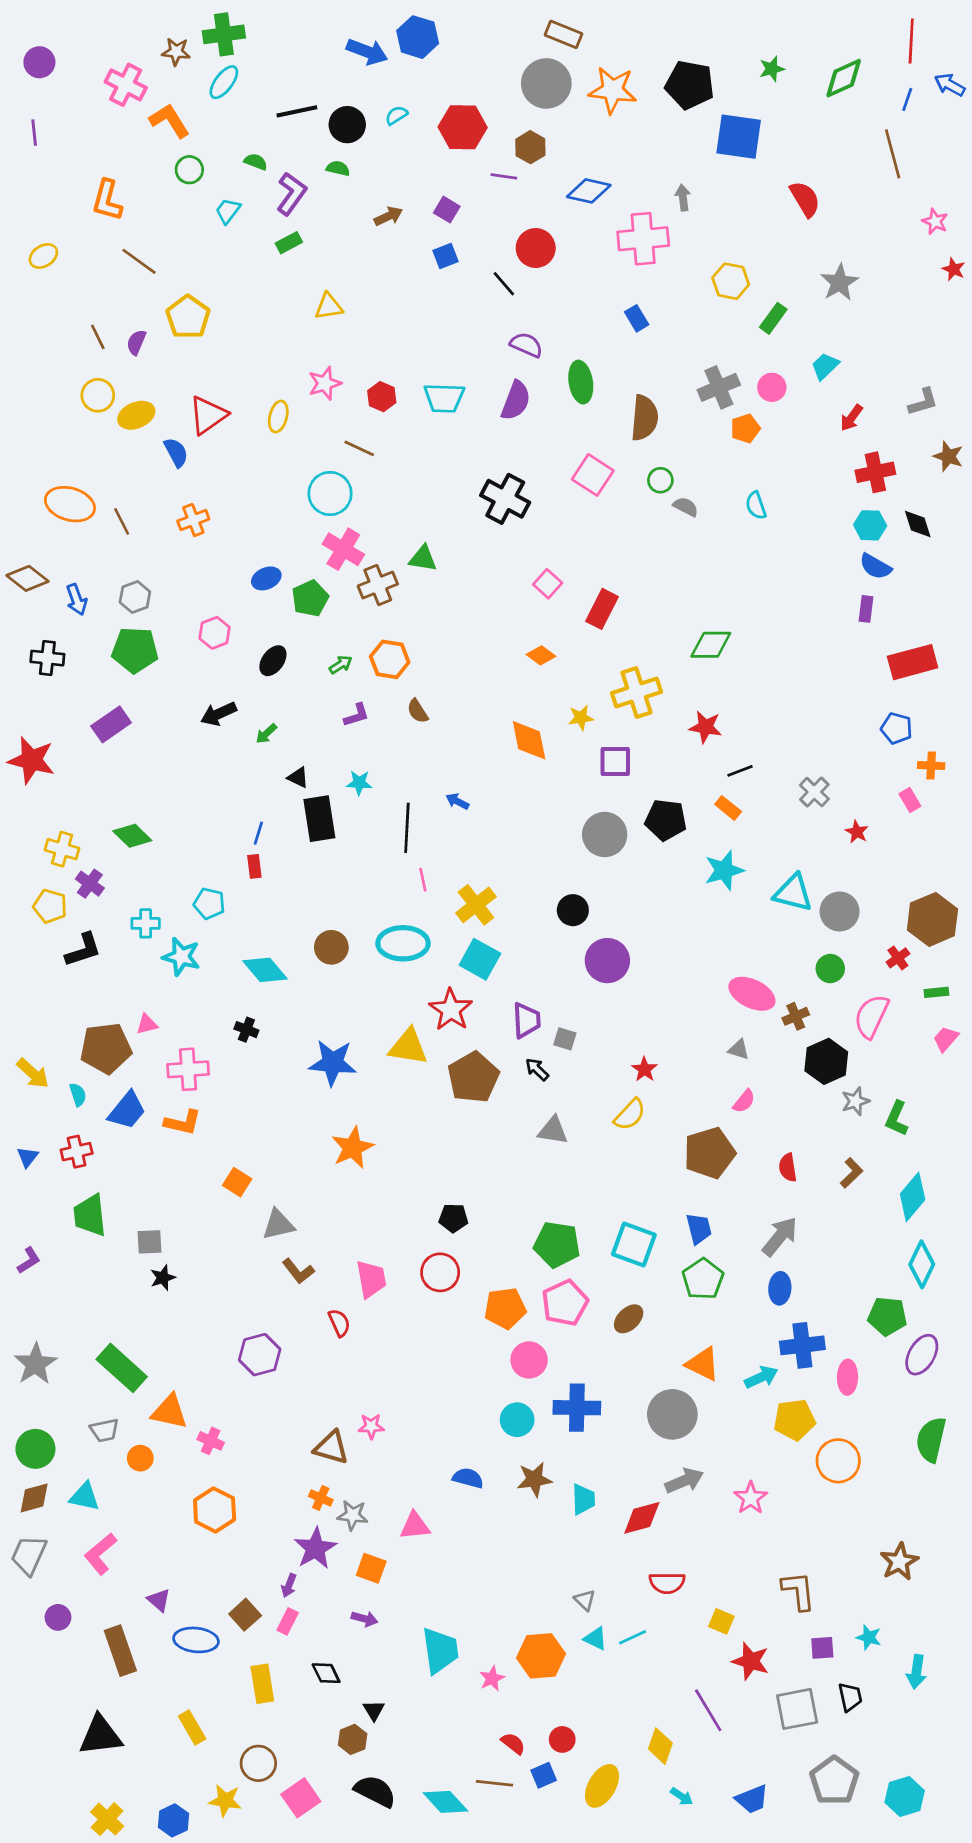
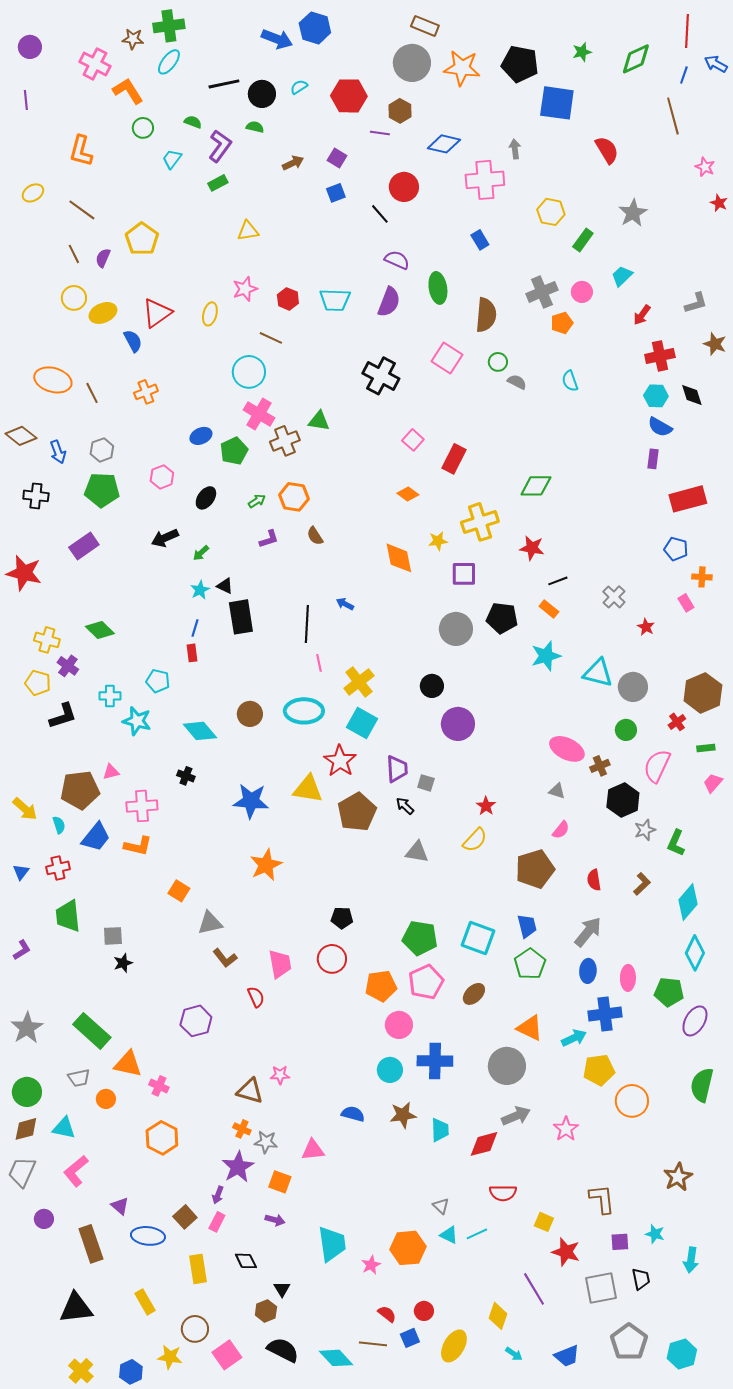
brown line: (139, 261) -> (82, 210), moved
cyan star: (359, 783) -> (200, 590), moved, turned -30
pink ellipse: (848, 1377) -> (628, 978), moved

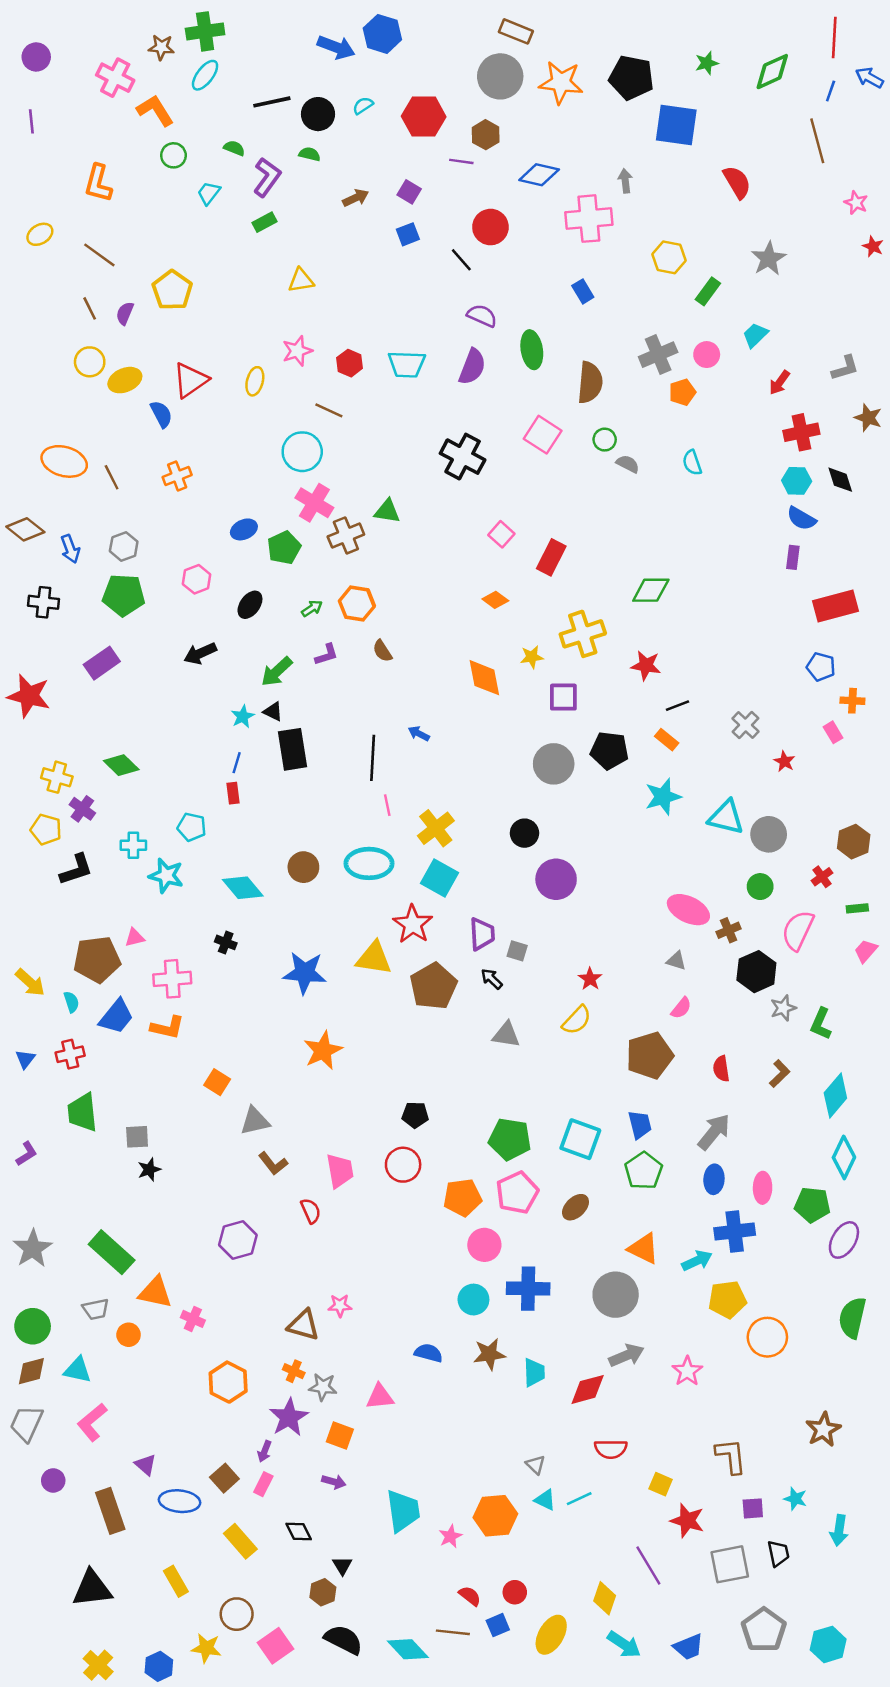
green arrow: (201, 553) -> (277, 672), moved, size x1.6
brown hexagon: (703, 693) -> (854, 842), size x0.7
orange hexagon: (162, 1138) -> (228, 1382), moved
yellow rectangle: (198, 1269) -> (240, 1541), turned -32
cyan arrow: (514, 1354) -> (624, 1644), size x1.6

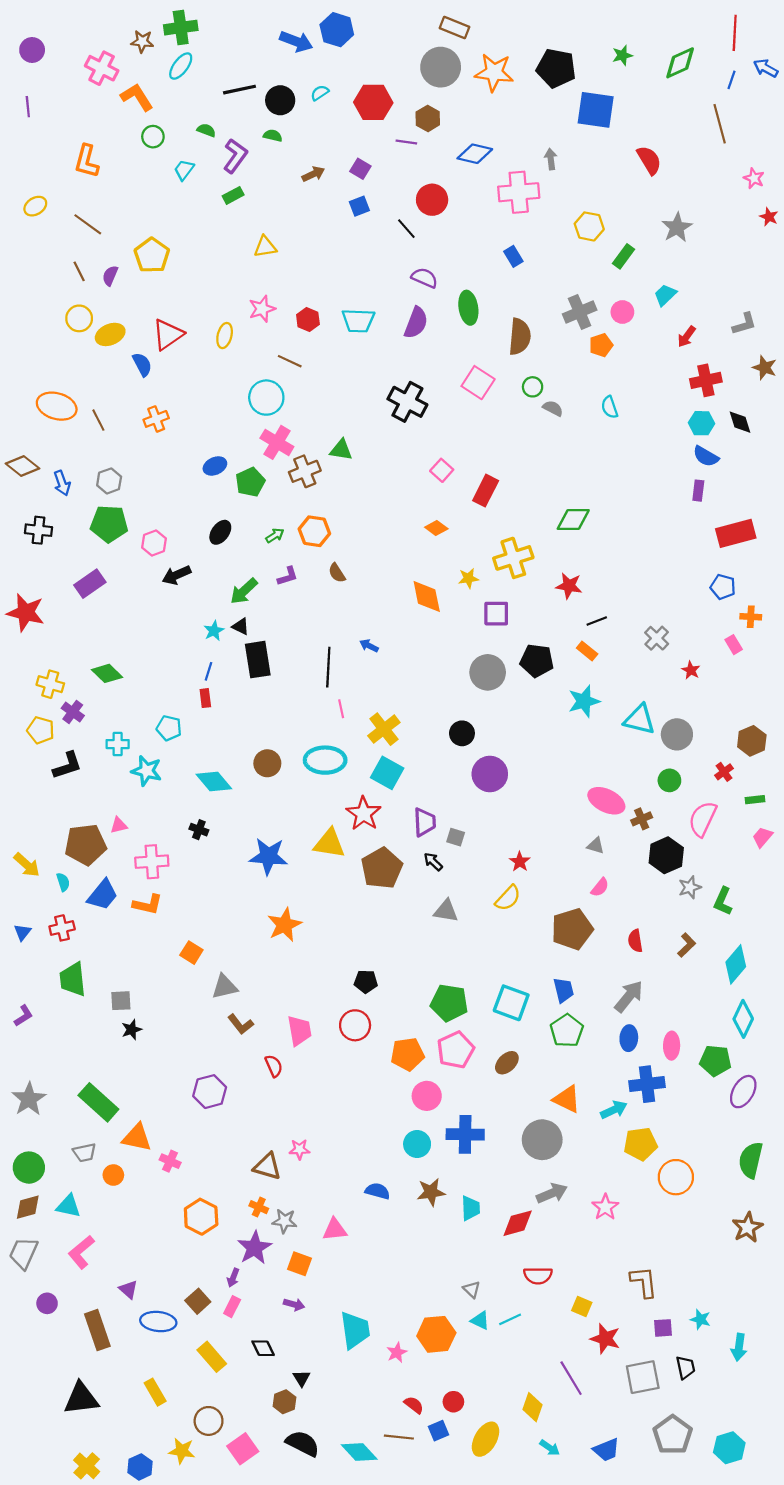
pink hexagon: (197, 579) -> (154, 543), moved
brown star: (823, 1429) -> (748, 1227), moved
cyan arrow: (624, 1644) -> (550, 1448), size x0.7

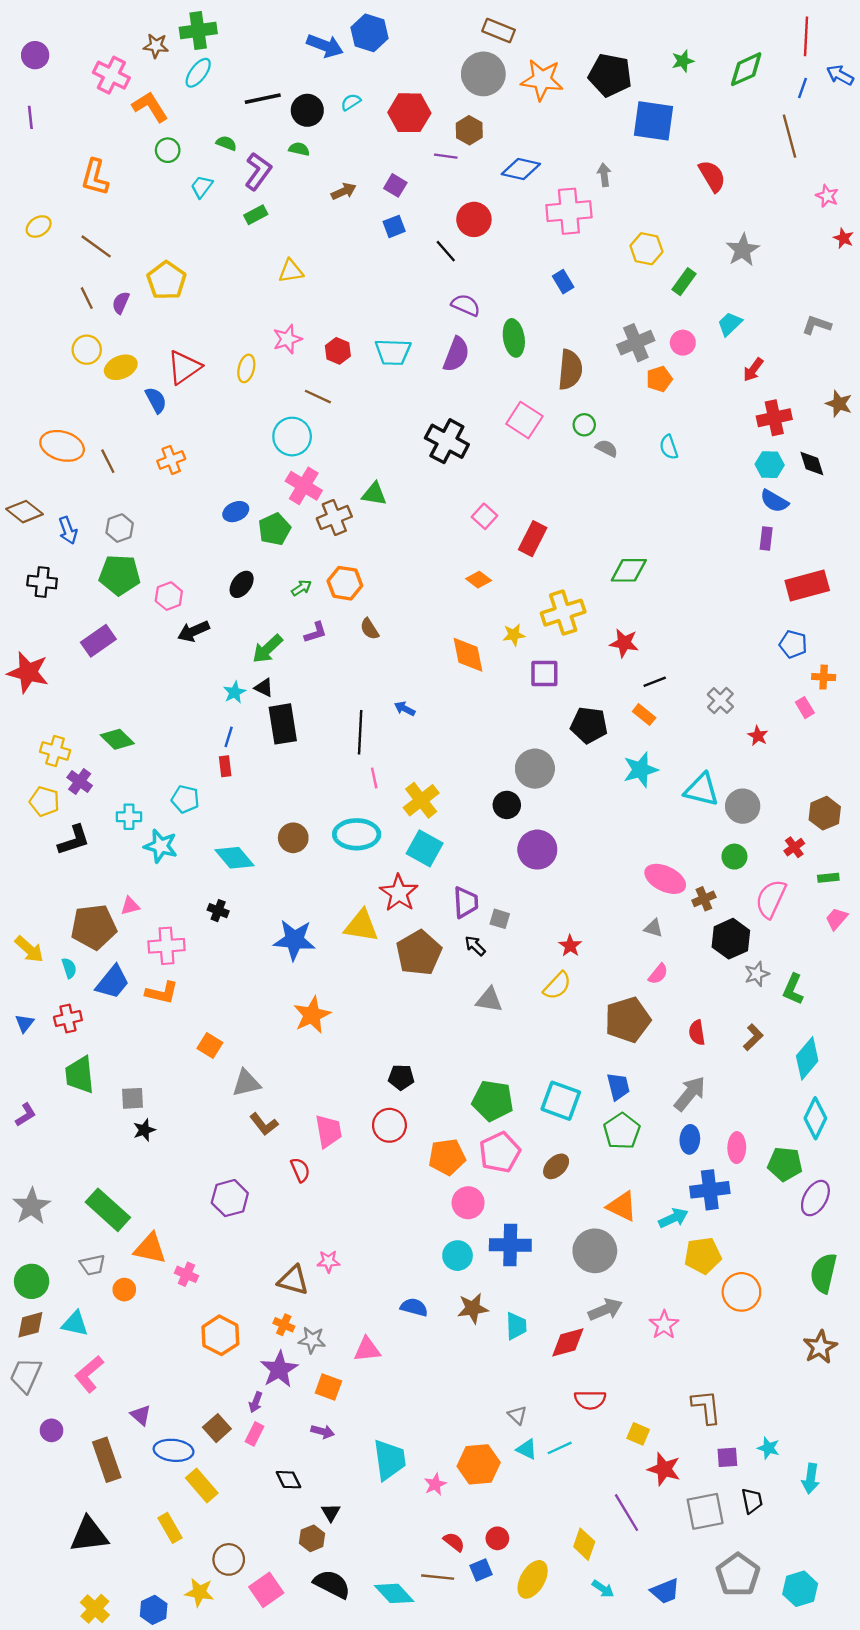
gray L-shape: (744, 324) -> (817, 325), moved, turned -145
gray circle: (488, 672) -> (535, 769), moved
yellow rectangle: (212, 1357) -> (202, 1486), moved

